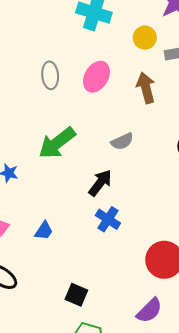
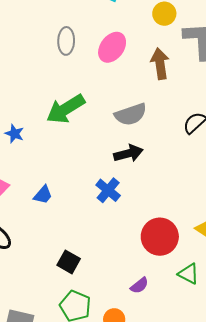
gray semicircle: (122, 141) -> (131, 114), size x1.4
black arrow: (100, 183) -> (128, 153), moved, turned 32
purple semicircle: (149, 311) -> (139, 285), size x0.7

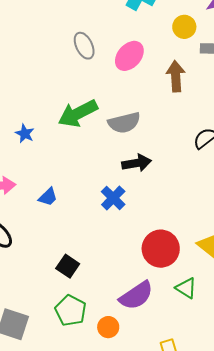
gray ellipse: (66, 41) -> (84, 46), turned -32
gray semicircle: (131, 114) -> (124, 123), moved
purple semicircle: (139, 285) -> (136, 296), size x1.8

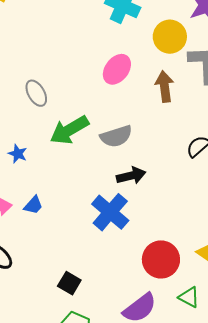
yellow circle: (184, 27) -> (170, 37), size x1.4
gray ellipse: (84, 46) -> (36, 93), moved
blue trapezoid: (48, 197) -> (33, 205), moved
blue cross: (113, 198) -> (110, 212), size x1.5

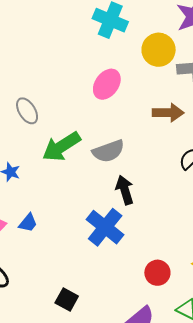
brown arrow: (165, 87) -> (168, 113), moved, turned 100
black arrow: (131, 176) -> (125, 190), turned -92
red circle: (161, 259) -> (157, 273), size x0.7

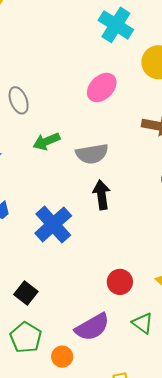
green arrow: (61, 147) -> (46, 141), size x0.7
blue cross: (105, 227) -> (53, 224), moved

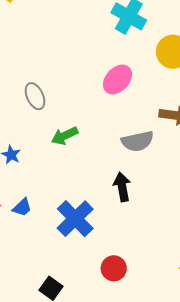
gray semicircle: (92, 154) -> (137, 141), moved
red circle: (120, 282) -> (114, 268), moved

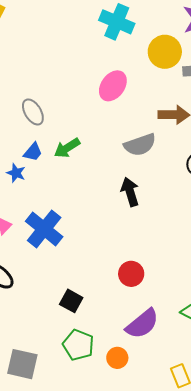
blue trapezoid: (22, 207) -> (33, 152), moved
blue cross: (75, 219) -> (44, 229), moved

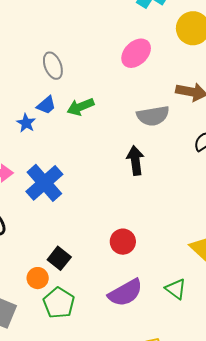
orange circle: (117, 358) -> (38, 278), moved

